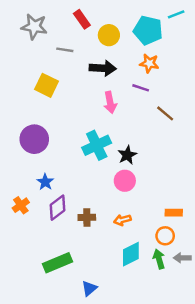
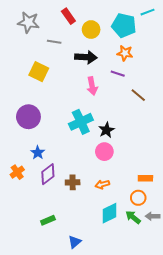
green arrow: (159, 259) -> (133, 217), turned -35
green rectangle: (57, 263) -> (48, 220), size x0.6

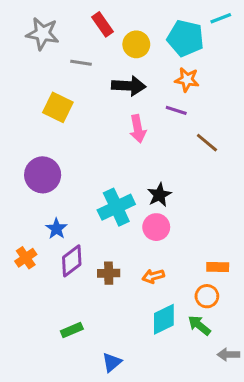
cyan cross: (81, 122) -> (116, 207), moved
gray arrow: (153, 216) -> (228, 355), moved

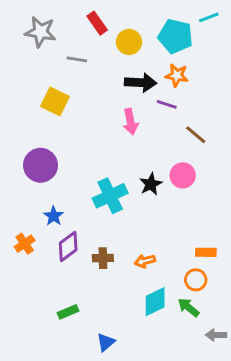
black arrow: (129, 86) -> (141, 83), moved
pink circle: (156, 227) -> (183, 175), moved

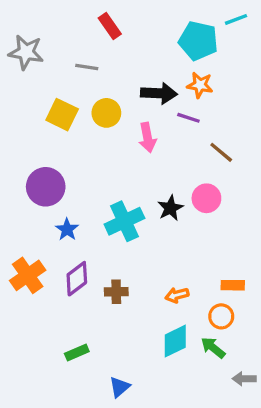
gray star: (41, 32) -> (26, 52), moved
yellow circle: (129, 42) -> (106, 113), moved
blue star: (54, 216) -> (67, 229), moved
orange cross: (25, 244) -> (28, 275), size x1.5
orange arrow: (145, 261) -> (177, 295), moved

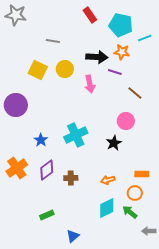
cyan line: (236, 19) -> (145, 38), moved
red rectangle: (110, 26) -> (90, 15), moved
gray star: (26, 52) -> (16, 15), moved
purple circle: (46, 187) -> (16, 105), moved
black star: (170, 208) -> (114, 143), moved

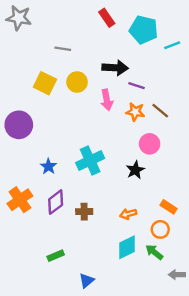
orange star: (122, 52) -> (135, 112), moved
orange rectangle: (142, 174) -> (169, 207), turned 32

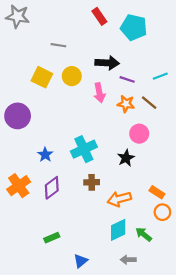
cyan line: (172, 45) -> (160, 76), moved
brown cross: (84, 212) -> (92, 182), moved
orange arrow: (128, 214) -> (119, 199), size x1.5
orange circle: (160, 229) -> (162, 212), moved
gray arrow: (177, 275) -> (128, 260), moved

